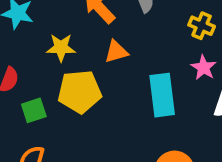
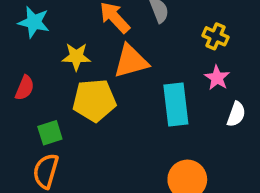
orange triangle: (116, 52) -> (131, 61), size x1.5
green square: (34, 110) -> (50, 133), moved

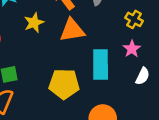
yellow star: (76, 57) -> (34, 23), turned -30
yellow pentagon: (94, 100) -> (64, 84), moved

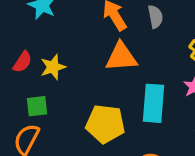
yellow star: (34, 23) -> (53, 67), moved

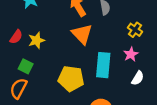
orange triangle: (121, 57) -> (82, 34), turned 50
green square: (37, 106) -> (26, 66), turned 32

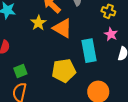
yellow star: (36, 40) -> (38, 23), moved
green square: (26, 66) -> (20, 71), turned -32

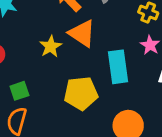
yellow star: (38, 23) -> (51, 46), moved

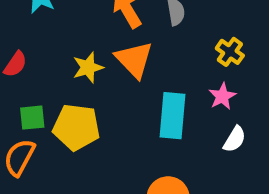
yellow pentagon: (81, 93) -> (76, 127), moved

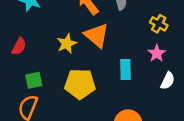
cyan rectangle: (173, 116) -> (125, 69), size x0.7
yellow pentagon: (76, 127) -> (80, 84), moved

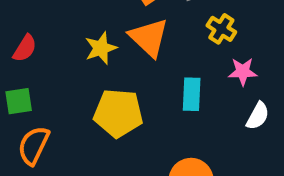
yellow cross: (159, 24) -> (221, 29), moved
pink star: (157, 53) -> (243, 72), turned 30
green square: (34, 80) -> (19, 101), moved

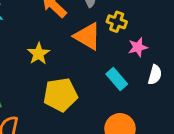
orange triangle: (149, 37) -> (87, 36), moved
cyan rectangle: (192, 94) -> (117, 79), moved, turned -30

